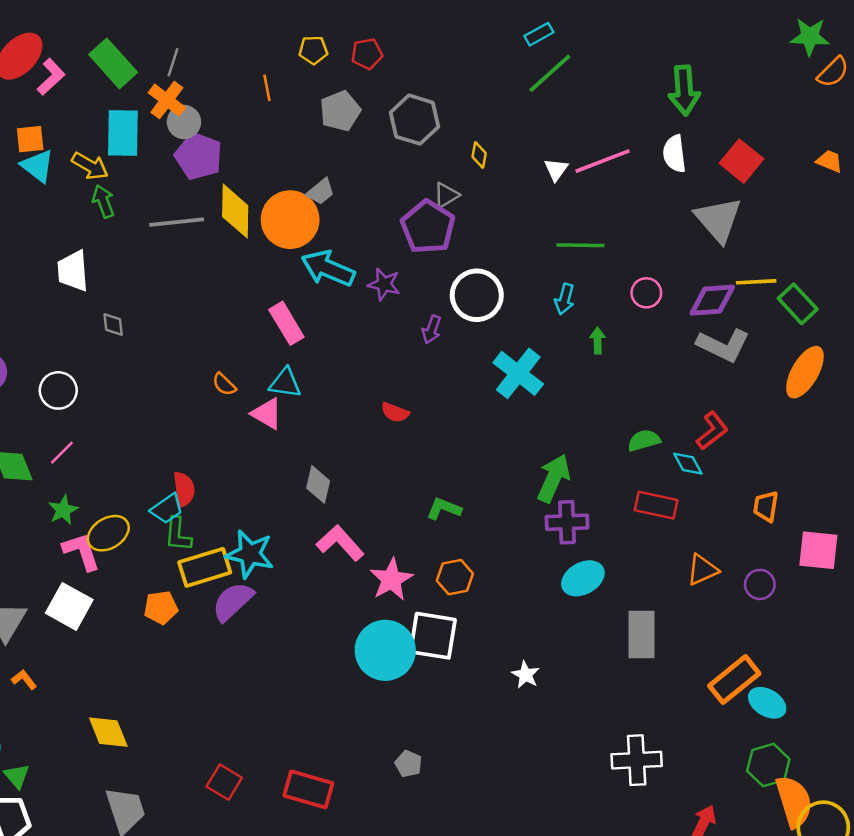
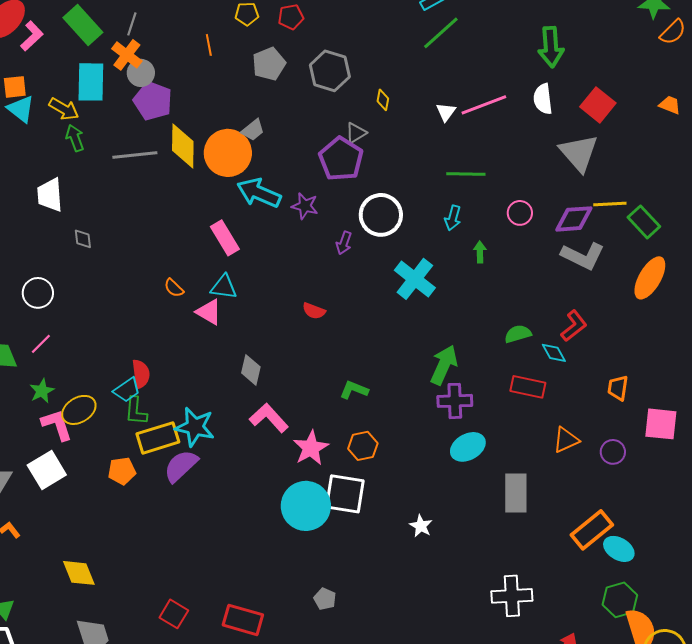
white square: (69, 606) -> (47, 470), turned 30

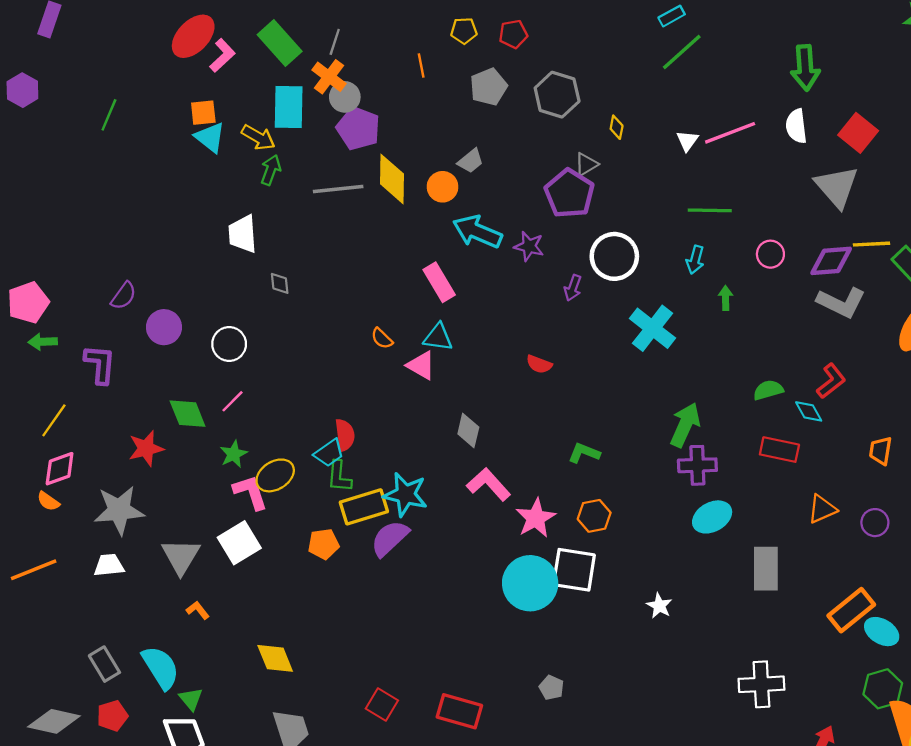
green arrow: (75, 138) -> (271, 170), turned 40
orange circle: (228, 153) -> (443, 187), size x0.6

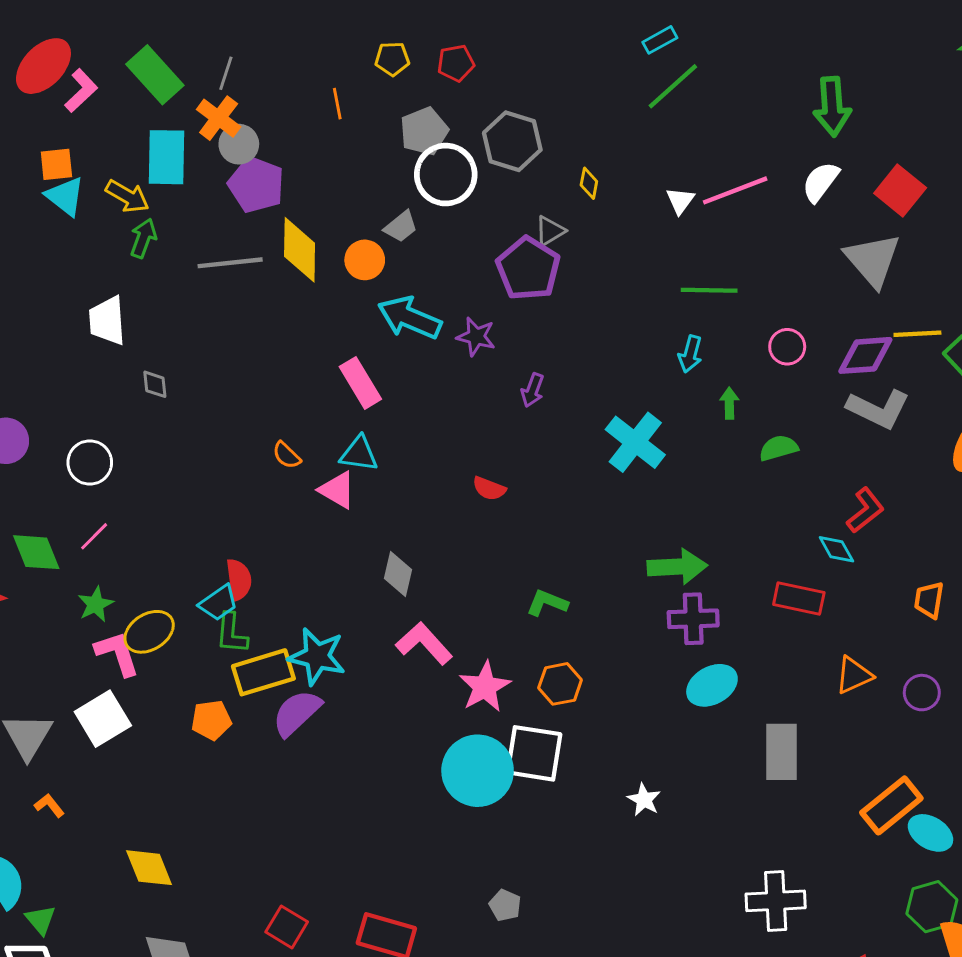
white semicircle: (796, 126) -> (821, 182), turned 44
white circle: (614, 256) -> (446, 175), moved
green semicircle: (768, 390) -> (779, 448), moved
green arrow: (685, 425) -> (677, 567), turned 63

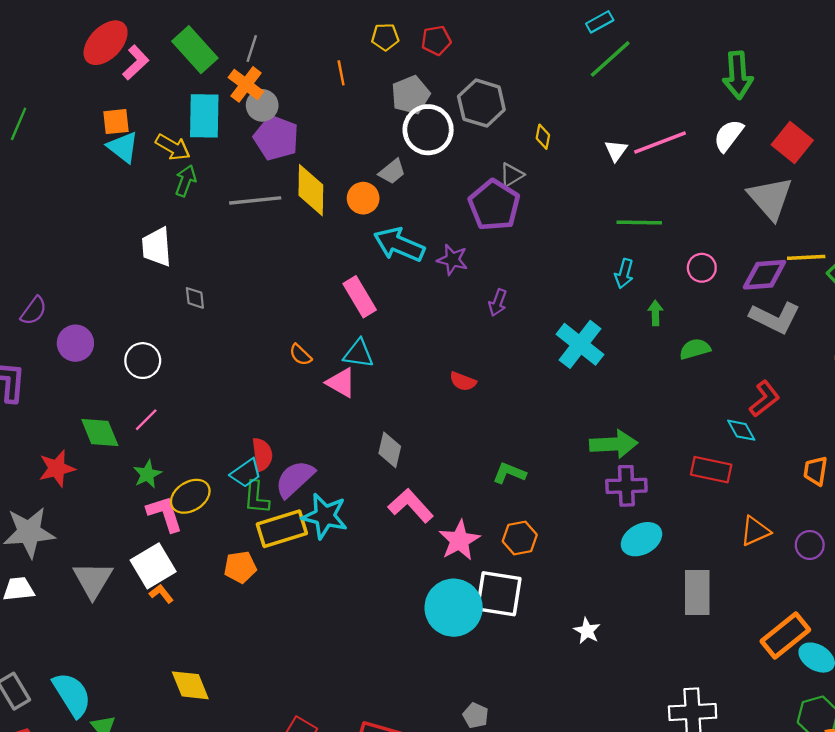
purple semicircle: (297, 713) -> (295, 479), moved
orange L-shape: (49, 805) -> (161, 594), moved

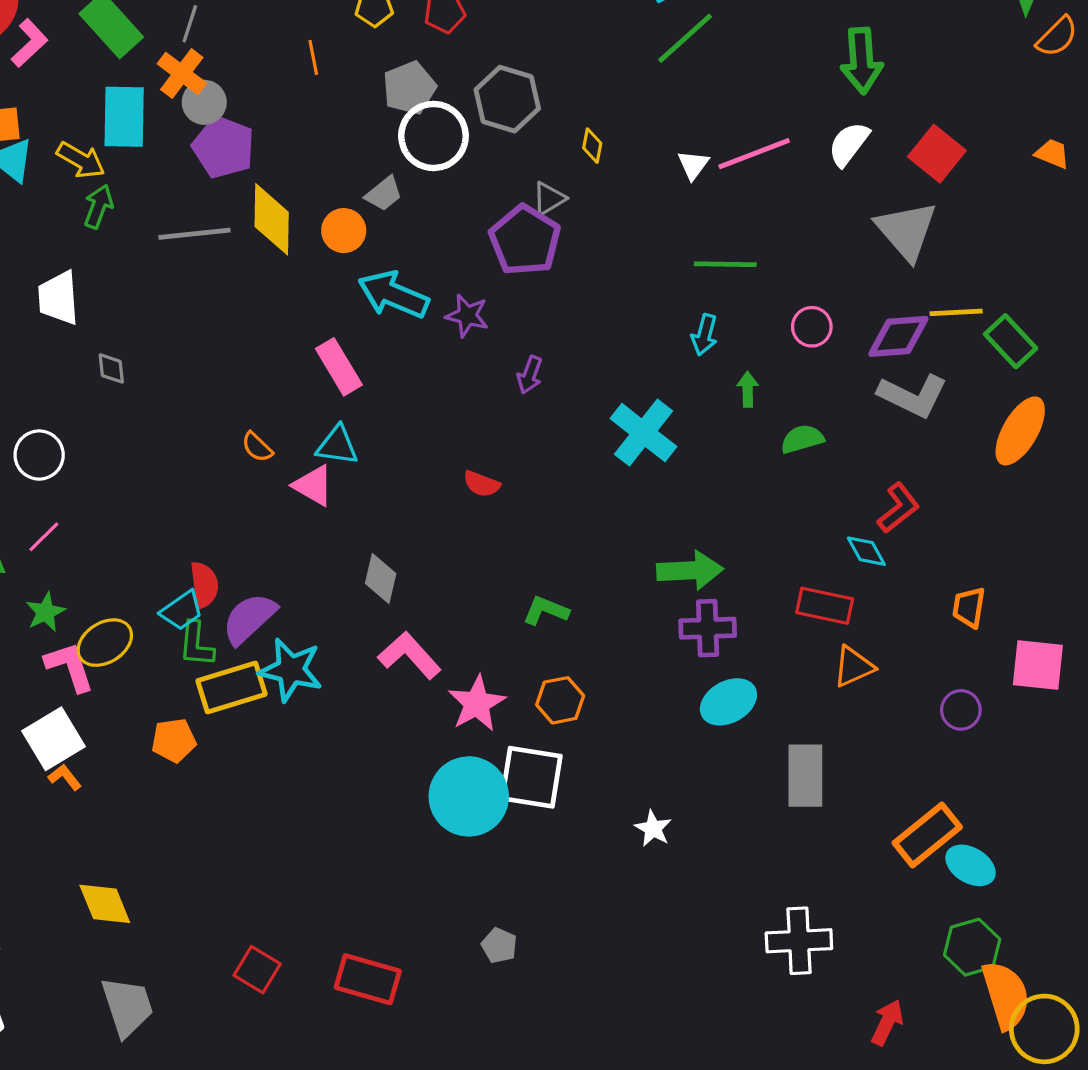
orange triangle: (755, 531) -> (853, 667), moved

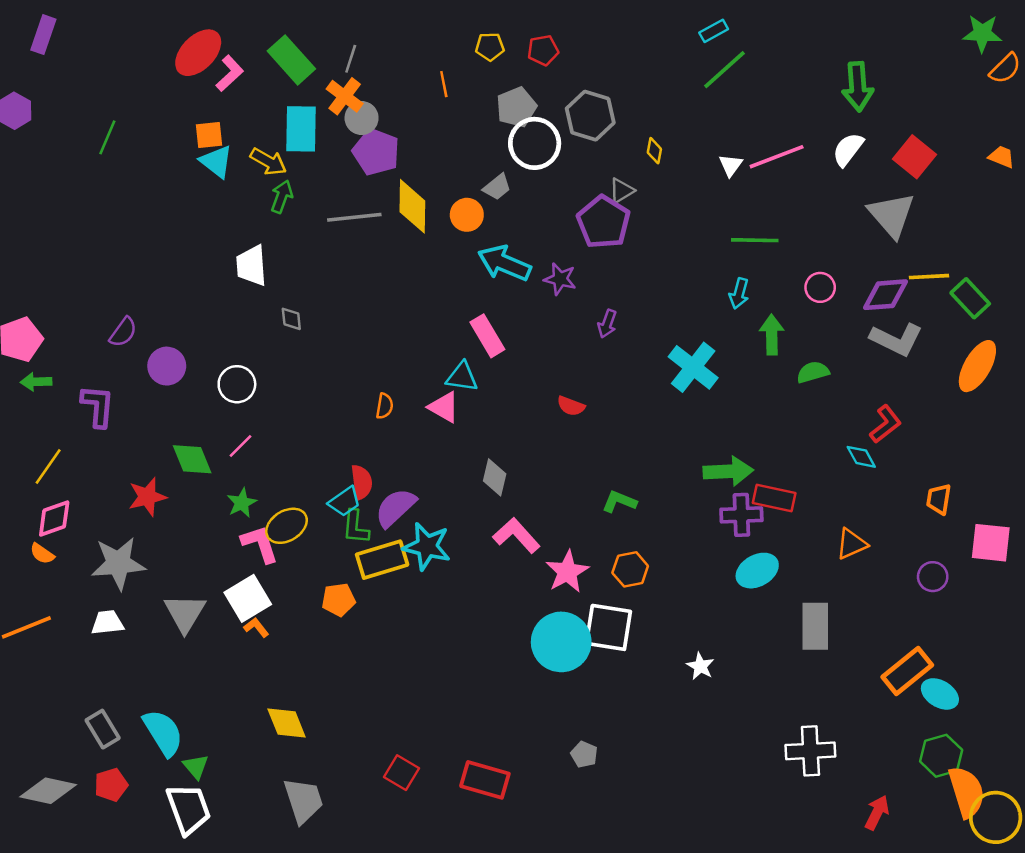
pink rectangle: (339, 367) -> (487, 336), moved
green arrow: (748, 389) -> (772, 335), size x1.5
orange semicircle: (257, 447) -> (385, 406), moved, turned -125
red rectangle: (825, 606) -> (774, 498), moved

